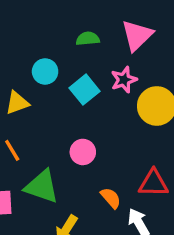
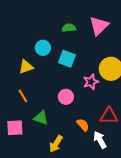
pink star: (124, 80) -> (91, 82), moved
cyan square: (84, 90) -> (67, 59), turned -30
green triangle: (42, 186) -> (41, 118), size x0.7

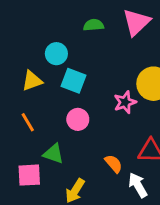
cyan square: (67, 59) -> (74, 81), moved
pink circle: (66, 97) -> (78, 119), moved
pink square: (15, 128) -> (29, 175), moved

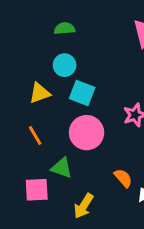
green semicircle: (94, 25) -> (65, 28), moved
pink circle: (78, 119) -> (87, 133), size x1.5

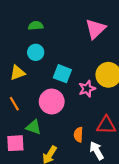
cyan square: (82, 93) -> (62, 74), moved
orange semicircle: (123, 178) -> (78, 135), turned -136

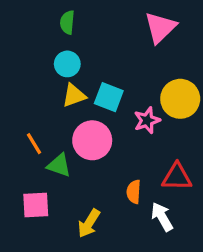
green semicircle: (36, 26) -> (67, 22), turned -80
yellow triangle: (17, 73) -> (74, 95), moved
green triangle: (34, 127) -> (59, 165), moved

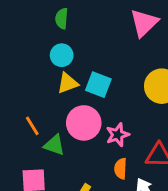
pink star: (147, 120) -> (118, 135), moved

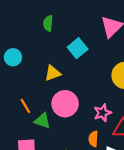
cyan circle: (62, 55) -> (13, 57), moved
cyan square: (98, 85) -> (78, 48), moved, turned 30
pink star: (118, 135) -> (102, 113), moved

